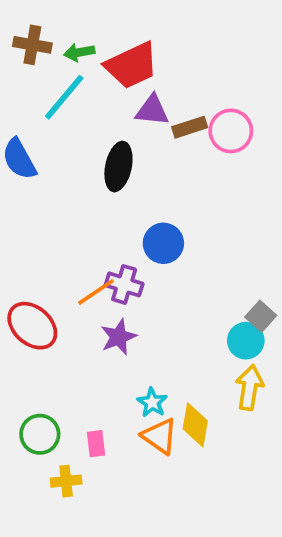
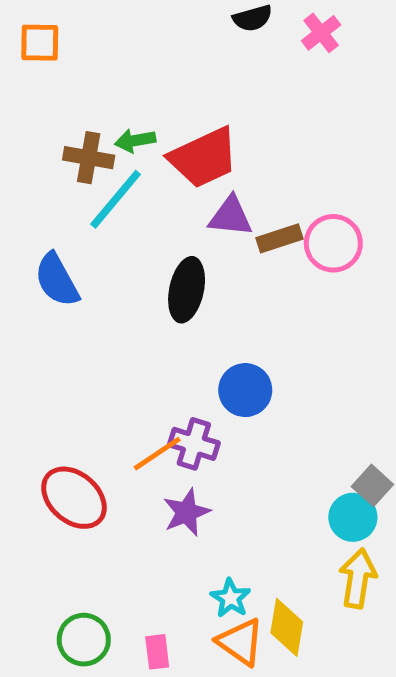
brown cross: (32, 45) -> (89, 158), moved

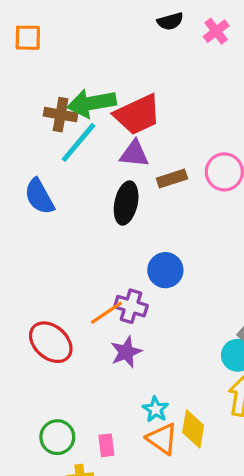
green arrow: (135, 141) -> (92, 103), size x1.8
purple triangle: (231, 216) -> (134, 154), moved
brown rectangle: (279, 238) -> (172, 178), moved

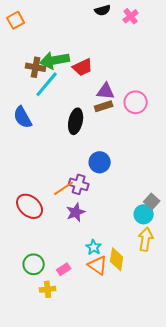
orange square: (28, 38) -> (16, 20), turned -30
red trapezoid: (138, 115) -> (83, 67), size x0.7
purple triangle: (134, 154) -> (106, 91), moved
pink rectangle: (106, 445) -> (64, 269), turned 64

